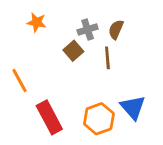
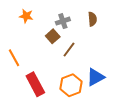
brown semicircle: (116, 29) -> (92, 19), moved, turned 152
brown line: (107, 58) -> (69, 50), moved, turned 42
blue triangle: (133, 107) -> (95, 77), turned 42

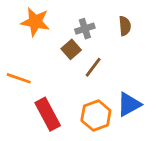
orange star: (26, 16) -> (35, 22), size x1.5
orange line: (14, 58) -> (19, 78), turned -42

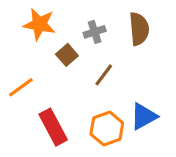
brown semicircle: (125, 26) -> (139, 29), size x1.5
brown square: (71, 49) -> (67, 55), moved
orange line: (19, 78) -> (21, 87), turned -55

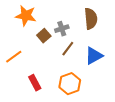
gray cross: (95, 32) -> (62, 29), moved
blue triangle: (144, 116) -> (94, 56), moved
red rectangle: (53, 127) -> (35, 83), size x0.7

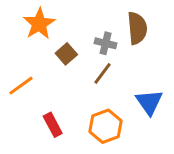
orange star: (26, 16) -> (39, 24), turned 30
gray cross: (62, 29) -> (106, 43), moved, turned 32
blue triangle: (94, 56) -> (149, 102), moved, turned -36

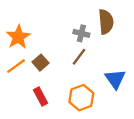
orange star: (39, 24) -> (18, 37), moved
brown square: (66, 54) -> (40, 63), moved

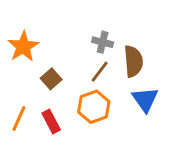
brown semicircle: (106, 22) -> (133, 61), moved
orange line: (16, 66) -> (19, 119), moved, turned -30
orange hexagon: (81, 98) -> (94, 107), moved

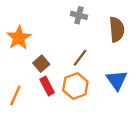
gray cross: (103, 42) -> (79, 15), moved
brown semicircle: (133, 61) -> (117, 29), moved
red rectangle: (51, 121) -> (47, 86), moved

